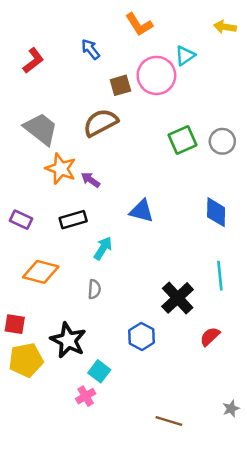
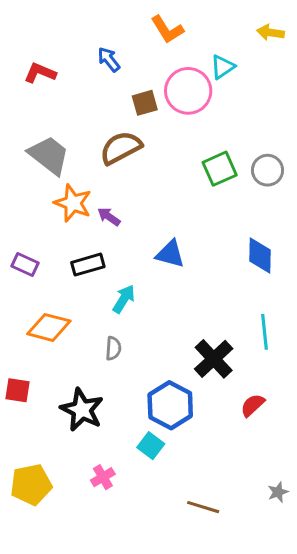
red L-shape: (33, 61) -> (40, 73), turned -120
blue hexagon: (142, 336) -> (170, 405), size x1.4
yellow pentagon: (26, 360) -> (31, 485), moved
cyan square: (99, 371) -> (151, 446), moved

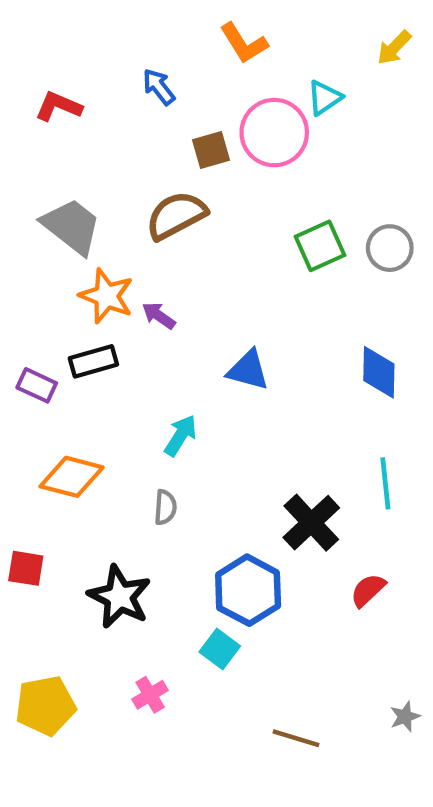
yellow arrow: (271, 32) -> (394, 48), turned -55
black rectangle: (88, 265) -> (93, 361), moved

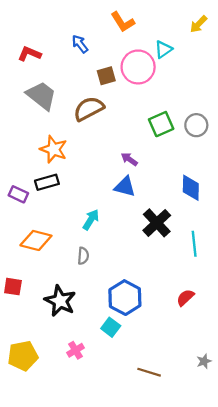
gray trapezoid: (72, 226) -> (41, 96), moved
purple arrow: (159, 316) -> (129, 159), moved
black cross: (311, 523) -> (157, 223), moved

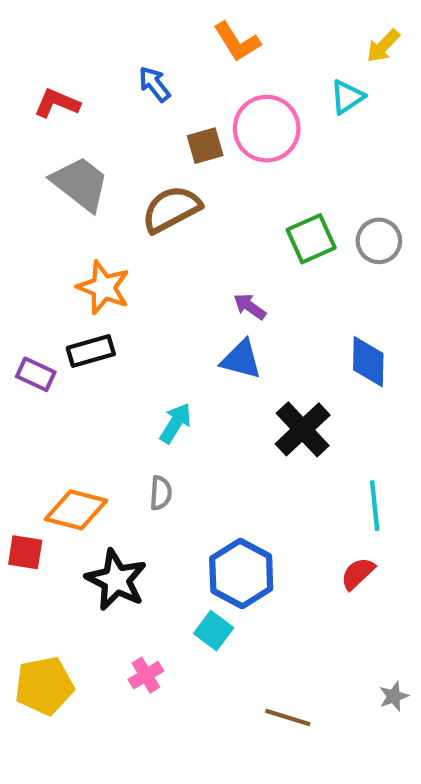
cyan triangle: (163, 49) -> (347, 97), moved
orange diamond: (36, 240) -> (76, 510), moved
cyan line: (194, 244) -> (375, 506), moved

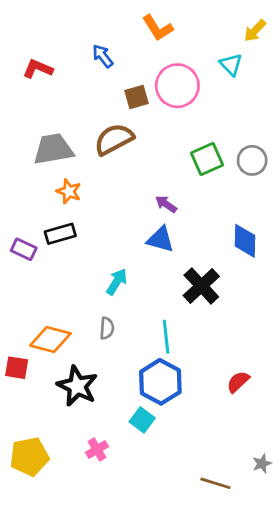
cyan triangle: (347, 97) -> (231, 65), turned -40
gray trapezoid: (80, 184) -> (53, 149), moved, turned -48
orange star: (104, 287) -> (69, 191), size x0.7
cyan line: (375, 506) -> (166, 337), moved
brown line: (288, 717) -> (215, 483), moved

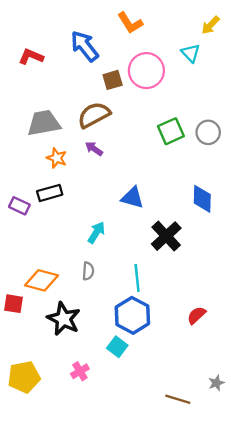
blue arrow: (103, 56) -> (85, 46), size x1.6
purple arrow: (166, 204) -> (94, 149), moved

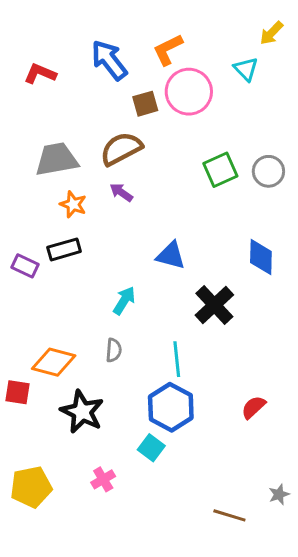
orange L-shape: (130, 23) -> (168, 50), moved, turned 96

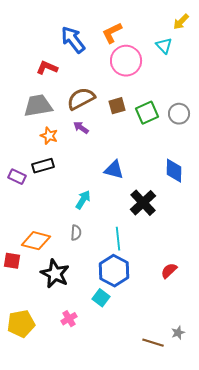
red L-shape: (40, 74) -> (47, 68), moved
brown square: (145, 104) -> (117, 106), moved
gray star: (279, 494) -> (178, 333), moved

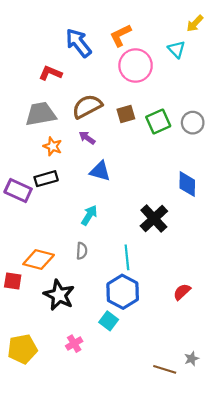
blue triangle: (114, 170) -> (100, 171), moved
purple rectangle: (17, 177) -> (18, 191), size x1.4

